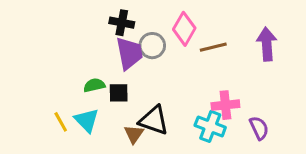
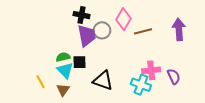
cyan triangle: (87, 120) -> (65, 70), moved
purple semicircle: (259, 128) -> (174, 76), moved
brown triangle: (134, 134) -> (63, 90), moved

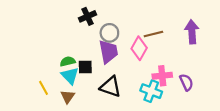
black cross: (81, 15) -> (87, 16), turned -35
pink diamond: (124, 19) -> (139, 48), moved
purple trapezoid: (87, 36) -> (108, 52), moved

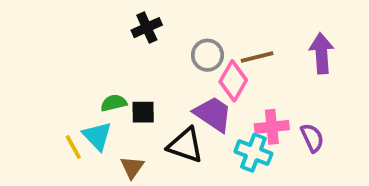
gray circle: (109, 33) -> (207, 55), moved
purple trapezoid: (108, 52) -> (213, 114), moved, turned -45
cyan triangle: (70, 76) -> (97, 136), moved
brown triangle: (68, 97) -> (132, 167), moved

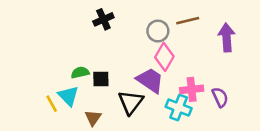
gray circle: (207, 55) -> (158, 31), moved
brown line: (257, 57) -> (188, 21), moved
black triangle: (185, 145) -> (131, 102), turned 48

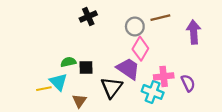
yellow line: (52, 104) -> (44, 89), turned -72

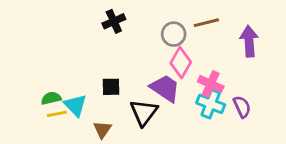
green semicircle: (68, 62) -> (51, 98), moved
pink cross: (164, 76) -> (211, 84), moved, turned 30
cyan cross: (153, 92) -> (211, 104), moved

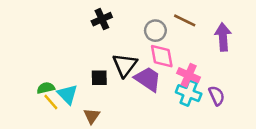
brown line: (206, 23) -> (185, 20), turned 40
pink diamond: (181, 63) -> (162, 56), turned -40
black triangle: (144, 112) -> (125, 65), moved
yellow line: (57, 114) -> (51, 102), turned 60

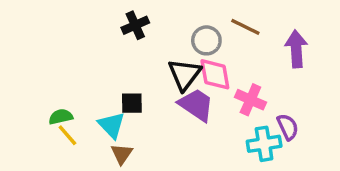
black triangle: (125, 65) -> (184, 74), moved
cyan cross: (189, 93) -> (264, 144), moved, turned -30
cyan triangle: (67, 94) -> (112, 125), moved

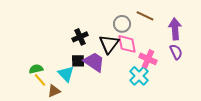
black cross: (135, 25) -> (80, 37), moved
purple trapezoid: (196, 105) -> (94, 62), moved
purple semicircle: (288, 127) -> (176, 52), moved
cyan cross: (264, 144) -> (139, 76), moved, turned -36
brown triangle: (122, 154) -> (54, 91), moved, turned 32

